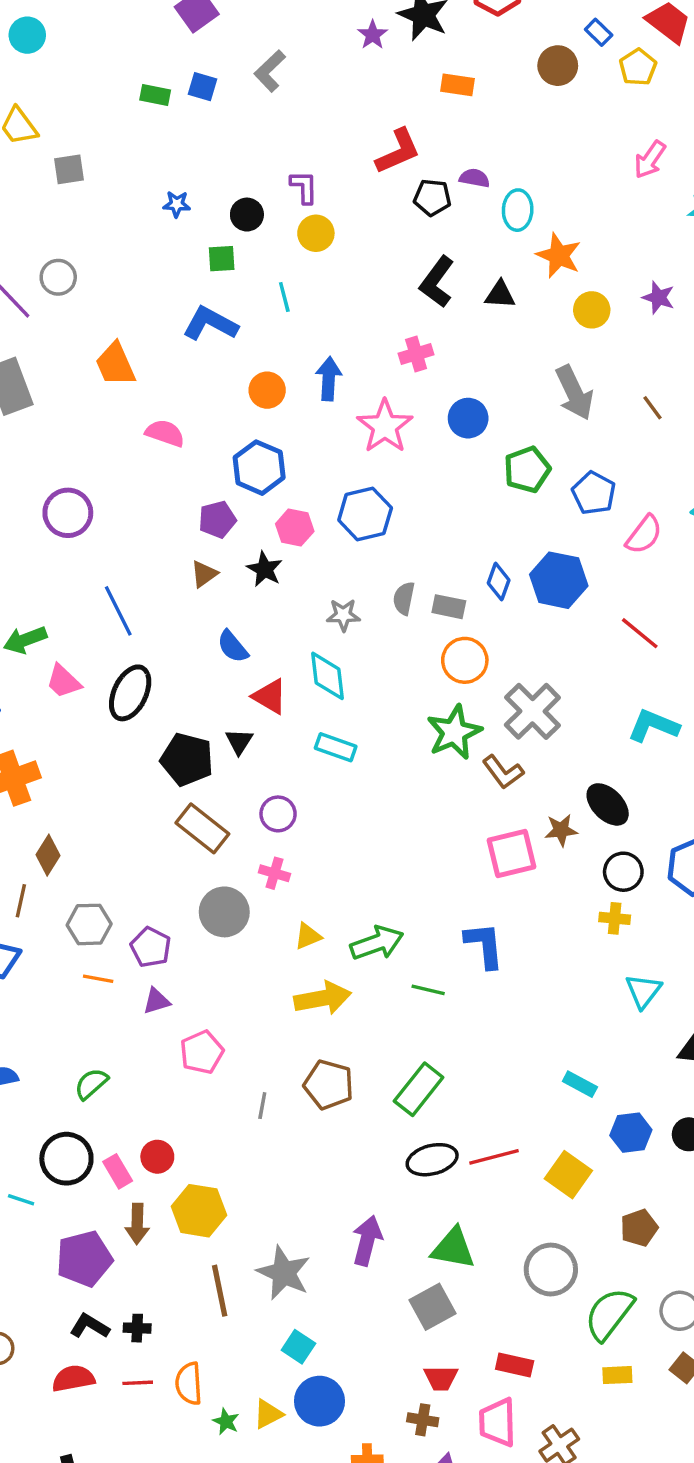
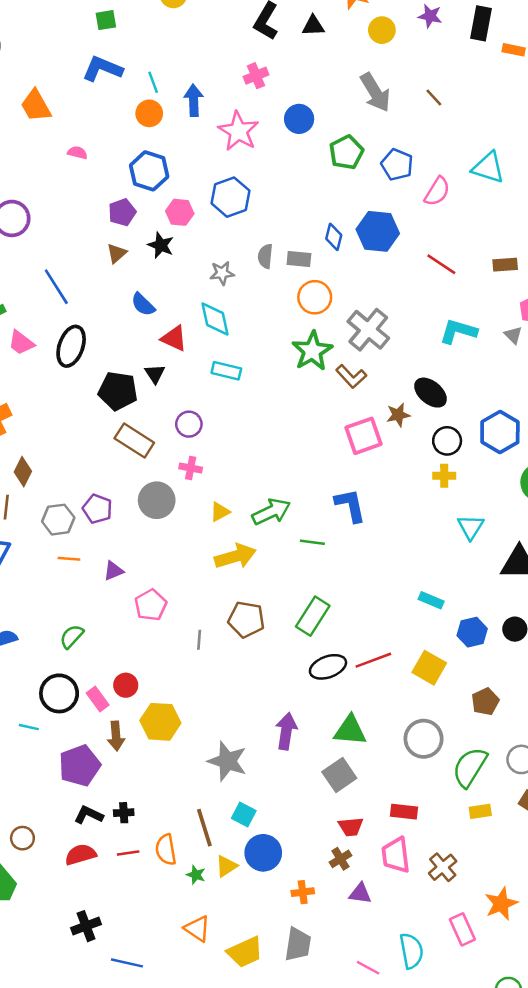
cyan line: (284, 297) -> (153, 82), moved
pink semicircle: (165, 433) -> (77, 153), size x0.7
purple pentagon: (151, 947) -> (97, 509), moved
brown line: (220, 1291) -> (204, 828), moved
brown cross: (423, 1420) -> (341, 859), turned -35

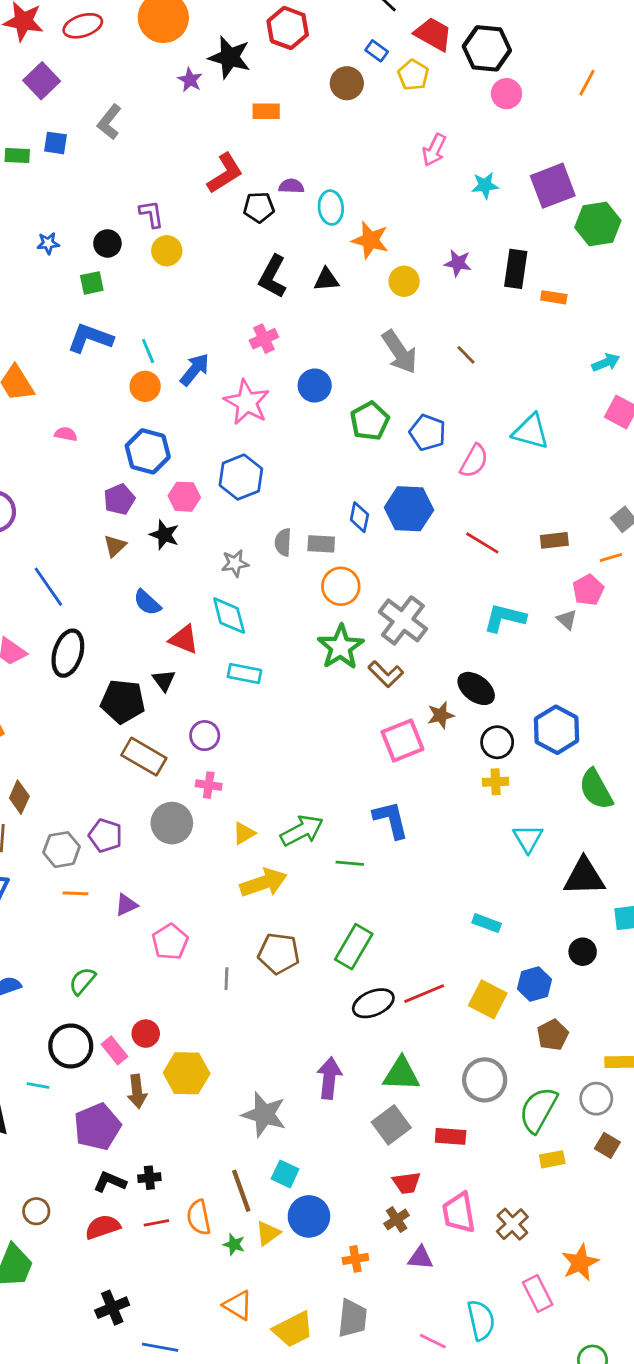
blue arrow: (194, 100) -> (195, 370), turned 44
blue hexagon: (472, 632) -> (534, 984), moved
red rectangle: (404, 812) -> (451, 1136), moved

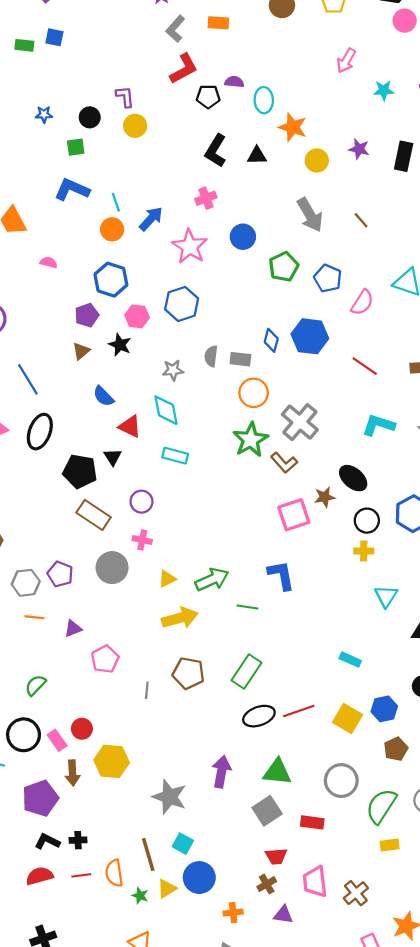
gray L-shape: (109, 122) -> (175, 29), moved

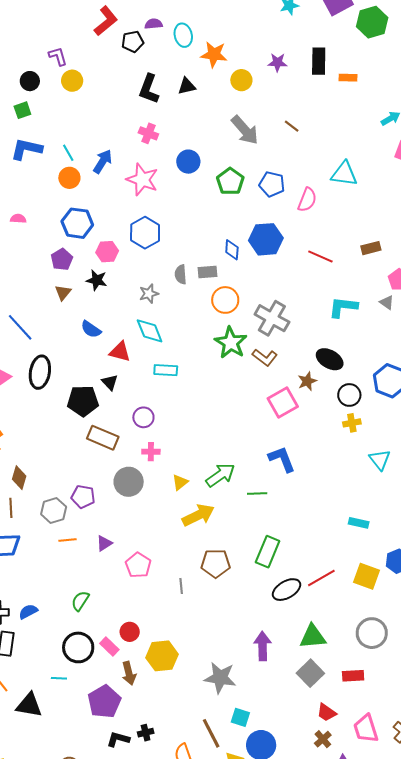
pink cross: (206, 198) -> (148, 133), turned -36
red trapezoid: (276, 856) -> (326, 712), turned 50

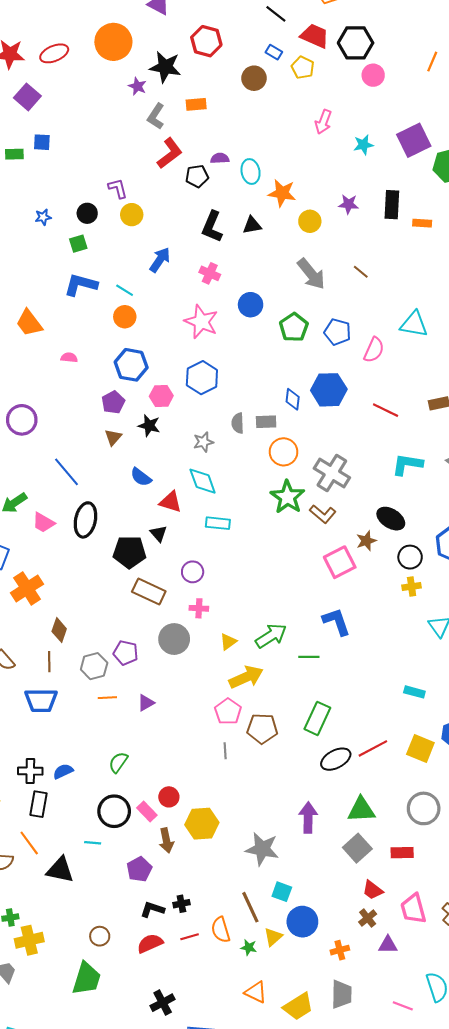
cyan line: (68, 153) -> (125, 290), turned -30
blue arrow: (103, 161) -> (160, 260), moved
pink pentagon: (138, 565) -> (228, 711), moved
purple pentagon: (104, 702) -> (139, 869), size x0.7

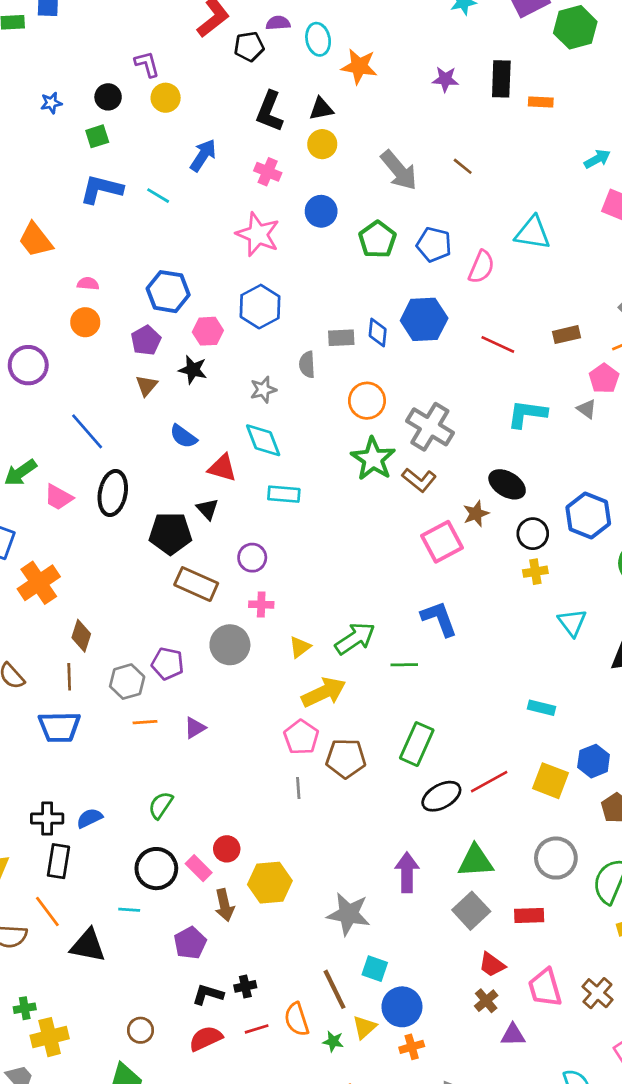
yellow circle: (310, 221) -> (322, 144), moved
orange circle: (125, 317) -> (85, 322), moved
gray rectangle: (266, 422) -> (341, 338), moved
orange cross: (340, 950) -> (412, 1047), moved

